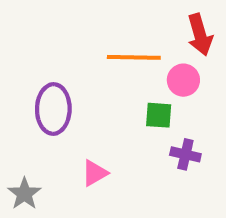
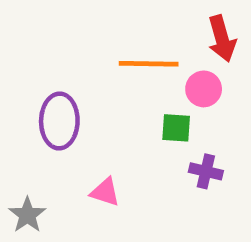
pink triangle: (95, 173) -> (105, 192), turned 48

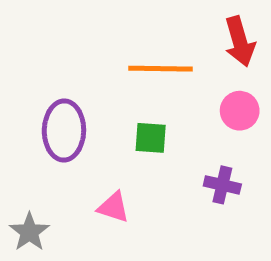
pink circle: (204, 89) -> (240, 111), moved
green square: (176, 128) -> (151, 138), moved

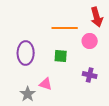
pink circle: (240, 111) -> (90, 41), moved
gray star: (29, 232) -> (28, 94), moved

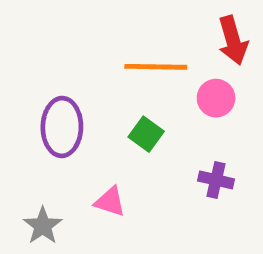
green square: (61, 56) -> (146, 134), turned 32
gray star: (28, 94) -> (43, 226), moved

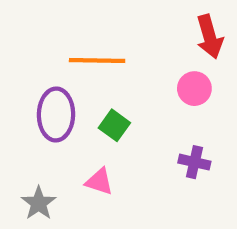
orange line: (156, 67) -> (97, 60), moved
green square: (146, 134) -> (114, 125), moved

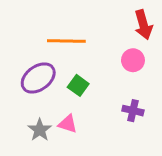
purple ellipse: (56, 114) -> (38, 78), turned 52
gray star: (39, 203) -> (40, 130), moved

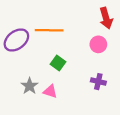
purple ellipse: (38, 78) -> (16, 40), moved
gray star: (40, 130) -> (30, 86), moved

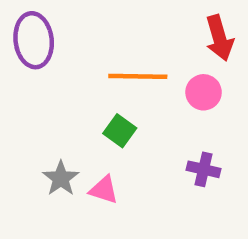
orange line: (49, 30) -> (138, 76), moved
purple ellipse: (16, 40) -> (34, 40), moved, turned -60

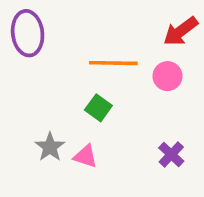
red arrow: (219, 38) -> (181, 31), turned 69
purple cross: (204, 169) -> (171, 154), moved, turned 30

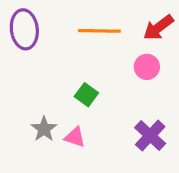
orange line: (113, 63) -> (99, 31), moved
purple cross: (171, 154) -> (150, 136), size x1.4

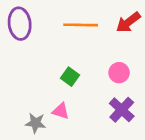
pink circle: (147, 67) -> (119, 73), moved
gray star: (44, 129) -> (36, 123), moved, turned -30

